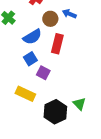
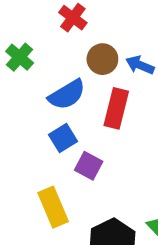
blue arrow: (69, 14) -> (140, 65), moved
yellow rectangle: (25, 94) -> (53, 207), turned 42

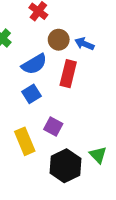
purple square: (89, 166) -> (53, 126), moved

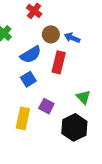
yellow rectangle: (25, 141) -> (23, 118), turned 35
green triangle: (98, 155) -> (83, 97), moved
black hexagon: (65, 166) -> (74, 127), moved

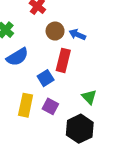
blue semicircle: (31, 55) -> (17, 57), moved
blue square: (28, 79) -> (46, 78), moved
yellow rectangle: (23, 118) -> (26, 105), moved

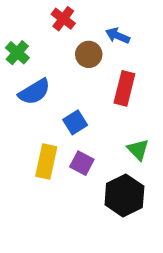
blue arrow: (77, 35) -> (118, 36), moved
red rectangle: (63, 60) -> (124, 88), moved

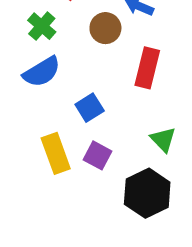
green cross: (17, 53) -> (42, 26), moved
yellow rectangle: (46, 161) -> (56, 153), turned -32

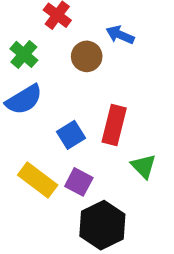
red rectangle: (147, 68) -> (114, 125), moved
yellow rectangle: (56, 153) -> (38, 180), turned -33
black hexagon: (147, 193) -> (102, 225), moved

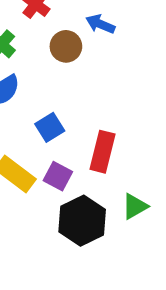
red rectangle: (114, 125) -> (102, 152), moved
green triangle: (144, 166) -> (135, 206), moved, turned 44

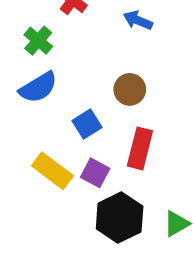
brown circle: (66, 46) -> (130, 89), moved
green triangle: (135, 206) -> (177, 224), moved

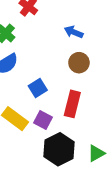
blue arrow: (138, 20) -> (74, 32), moved
brown circle: (130, 89) -> (79, 63), moved

